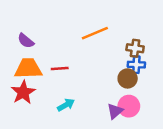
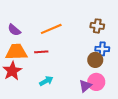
orange line: (95, 33) -> (51, 29), moved
brown cross: (135, 48) -> (97, 26), moved

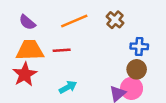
brown cross: (97, 26) -> (115, 20), moved, turned 32
brown circle: (95, 60) -> (137, 69), moved

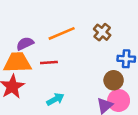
purple semicircle: (27, 22) -> (25, 44), moved, turned 114
brown circle: (137, 69) -> (114, 80), moved

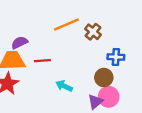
orange line: (62, 33) -> (66, 24), moved
cyan arrow: (55, 99) -> (64, 86), moved, turned -126

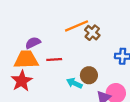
brown cross: (93, 32) -> (92, 33), moved
brown circle: (104, 78) -> (89, 75), moved

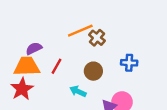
red line: (54, 60) -> (56, 66), turned -56
brown circle: (89, 75) -> (93, 71), moved

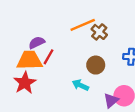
red line: (56, 66) -> (48, 57), moved

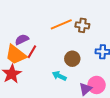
brown cross: (99, 32) -> (82, 25), moved, turned -32
orange trapezoid: (30, 60) -> (16, 55), turned -140

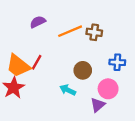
purple semicircle: (22, 40) -> (38, 22), moved
pink circle: (97, 85) -> (108, 89), moved

